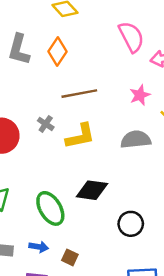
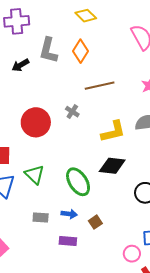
yellow L-shape: (80, 136) -> (113, 132), moved
brown square: (70, 257) -> (95, 222), turned 32

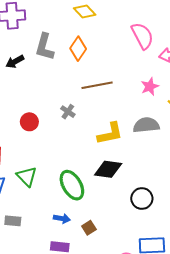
red circle: (36, 122) -> (29, 122), size x0.6
gray rectangle: (41, 218) -> (13, 221), moved

